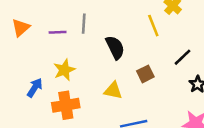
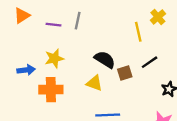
black semicircle: (115, 47) -> (105, 60), moved, turned -40
black line: (183, 57) -> (150, 62), moved
blue arrow: (35, 88) -> (26, 70), turned 42

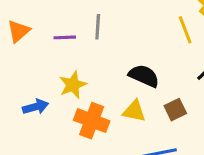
brown square: (125, 73) -> (175, 110), moved
orange cross: (51, 90) -> (92, 121), moved, turned 30

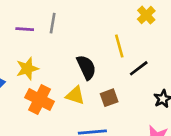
yellow line: (185, 30) -> (119, 46), moved
black semicircle: (144, 76) -> (86, 67), turned 35

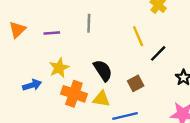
gray line: (53, 23) -> (89, 23), moved
black semicircle: (86, 67) -> (103, 70), moved
yellow triangle: (75, 95) -> (101, 99), moved

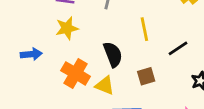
yellow line: (138, 36) -> (144, 29), moved
yellow star: (59, 68) -> (67, 28), moved

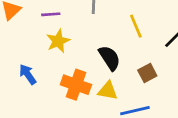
blue arrow: (31, 54) -> (28, 74), turned -108

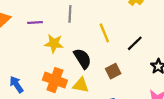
yellow star: (58, 41) -> (54, 44), moved, turned 30
blue arrow: (28, 74) -> (16, 84), moved

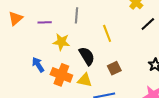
black line: (135, 43) -> (148, 24), moved
blue arrow: (16, 84) -> (38, 65), moved

